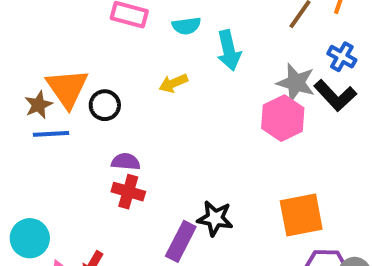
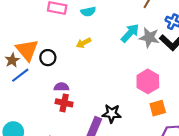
cyan arrow: (229, 50) -> (130, 33), moved, turned -120
pink hexagon: (283, 118) -> (148, 81), moved
blue line: (51, 134) -> (20, 75), turned -30
orange square: (301, 215) -> (158, 108), size x0.7

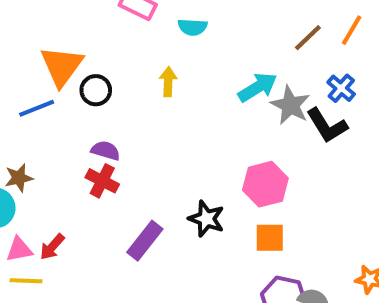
yellow arrow: (84, 43) -> (168, 82), turned 104
brown star: (12, 60) -> (19, 178), moved
black star: (112, 114) -> (206, 219), moved

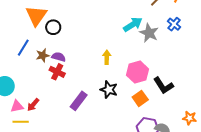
yellow arrow: (168, 82) -> (107, 57), moved
blue line: (37, 108) -> (23, 48), moved, turned -36
black L-shape: (327, 126) -> (163, 85), moved
brown star: (19, 178) -> (43, 55), moved
orange square: (270, 238) -> (140, 98), turned -35

